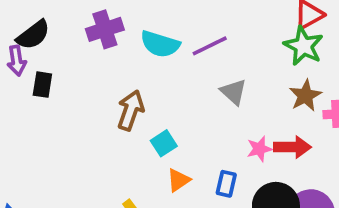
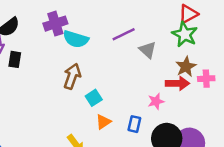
cyan semicircle: (160, 44) -> (76, 39), moved
gray triangle: (234, 92) -> (148, 50), moved
red arrow: (292, 147) -> (177, 83), moved

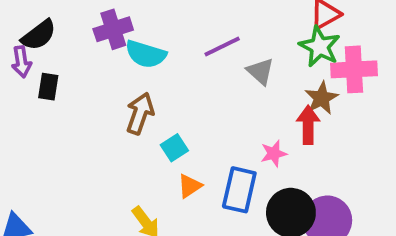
pink cross: (206, 79) -> (354, 69), moved, size x1.6
red arrow: (177, 83) -> (308, 125), turned -90
blue rectangle: (134, 124) -> (239, 190), size x1.6

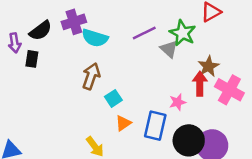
black semicircle: (39, 35) -> (41, 31), moved
green star: (320, 46) -> (183, 33), moved
pink cross: (354, 69) -> (229, 90), moved, turned 32

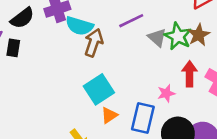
green star: (183, 33) -> (178, 36), moved
brown star: (208, 66) -> (199, 35), moved
brown arrow: (91, 76) -> (94, 43), moved
cyan square: (113, 98) -> (99, 89), size x1.6

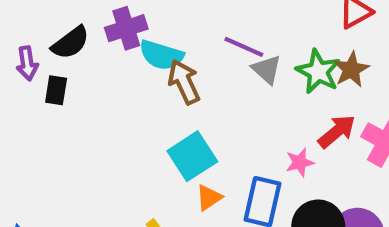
purple line: (131, 21) -> (244, 47), turned 50
gray triangle: (157, 38) -> (267, 70), moved
brown arrow: (94, 43) -> (184, 82), turned -44
red arrow: (190, 74) -> (337, 131), turned 50

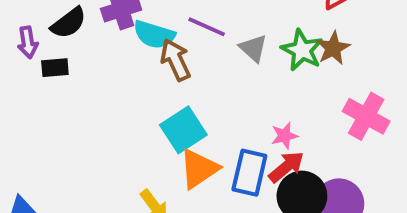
purple line: (244, 47) -> (207, 27), moved
black rectangle: (56, 90) -> (55, 68), turned 76
red arrow: (337, 131) -> (286, 167), moved
orange triangle: (209, 197) -> (199, 169), size x1.6

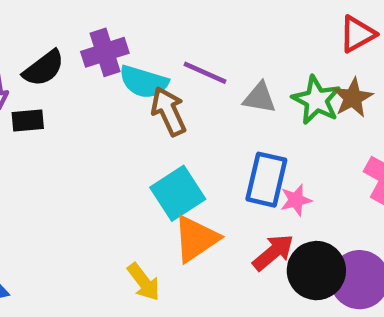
gray triangle: (253, 48) -> (260, 98), turned -32
red arrow: (286, 167) -> (273, 252), moved
blue rectangle: (249, 173) -> (266, 180), moved

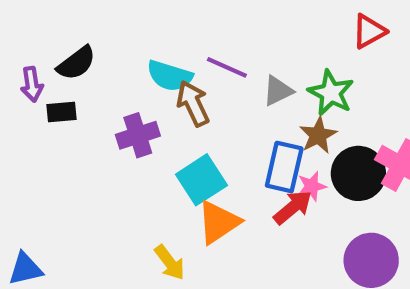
purple cross: (105, 52) -> (138, 135), moved
gray triangle: (260, 98) -> (278, 91), turned -36
brown star: (353, 98) -> (318, 135), moved
red arrow: (273, 252) -> (293, 207), moved
black circle: (316, 271) -> (358, 173), moved

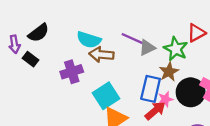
red triangle: (369, 31) -> (196, 33), moved
purple line: (227, 67) -> (132, 39), moved
brown arrow: (193, 103) -> (101, 55), turned -60
black rectangle: (61, 112) -> (31, 59), turned 42

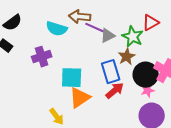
brown arrow: (101, 55) -> (80, 17), moved
blue rectangle: (151, 89) -> (111, 72), turned -30
cyan square: (106, 96) -> (72, 78), turned 35
pink star: (165, 99) -> (148, 91), moved

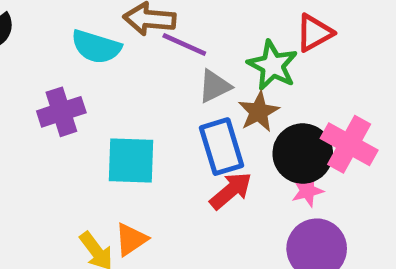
gray triangle: (108, 36) -> (215, 86), moved
orange triangle: (80, 98) -> (131, 239), moved, size x0.7

